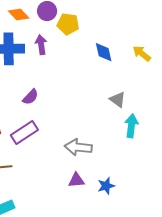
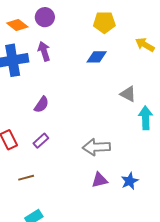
yellow pentagon: (68, 24) -> (104, 22), moved
blue diamond: (104, 52) -> (97, 57), moved, turned -70
purple rectangle: (24, 133) -> (41, 141), size x0.6

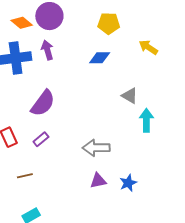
purple circle: (45, 17) -> (49, 16), size x1.4
purple semicircle: (42, 105) -> (43, 103), size x1.6

